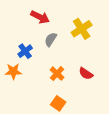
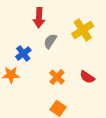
red arrow: (40, 17) -> (39, 18), turned 66

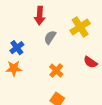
blue cross: (23, 53) -> (17, 48), moved
red semicircle: (87, 77) -> (90, 62), moved

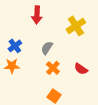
gray semicircle: (50, 37) -> (47, 48), moved
red semicircle: (90, 62) -> (81, 69), moved

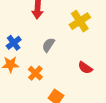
orange cross: (53, 68) -> (35, 73), moved

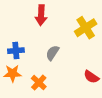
blue cross: (14, 43) -> (16, 51), turned 32

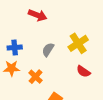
red arrow: (41, 15) -> (38, 15), turned -72
yellow cross: (86, 28) -> (78, 43), moved

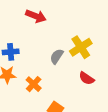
gray semicircle: (48, 50) -> (57, 56), moved

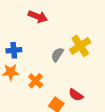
red semicircle: (87, 78) -> (76, 95), moved

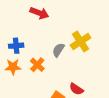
orange cross: (36, 81) -> (37, 65), moved

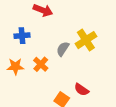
blue cross: (16, 46) -> (22, 36), moved

